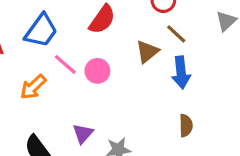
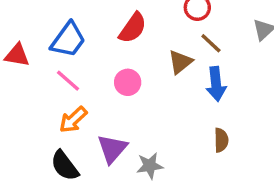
pink line: (65, 64) -> (68, 81), moved
orange arrow: (33, 87) -> (73, 120), moved
purple triangle: (83, 134) -> (112, 149), size x1.4

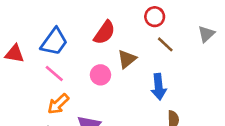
brown triangle: (180, 62) -> (127, 59), moved
blue arrow: (216, 84) -> (159, 87), moved

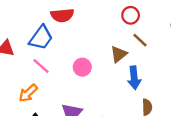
red semicircle: (104, 33) -> (62, 15), moved, turned 50
brown triangle: (127, 59) -> (119, 54), moved
orange arrow: (58, 104) -> (28, 93), moved

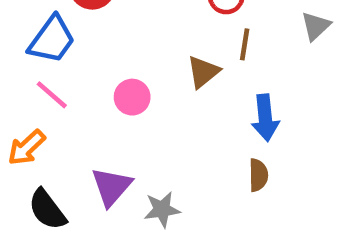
brown line: (140, 40) -> (245, 44), turned 56
blue arrow: (134, 78) -> (265, 118), moved

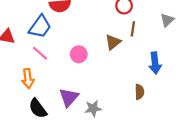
blue arrow: (265, 118) -> (155, 63), moved
orange arrow: (27, 148) -> (28, 79), turned -54

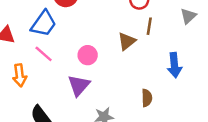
orange arrow: (28, 79) -> (20, 75), moved
brown semicircle: (140, 92) -> (147, 98), moved
purple triangle: (69, 97) -> (79, 85), moved

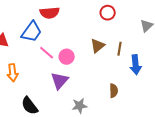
brown line: (149, 26) -> (120, 49), moved
pink line: (44, 54) -> (47, 53), moved

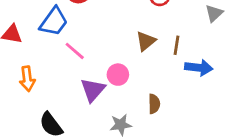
pink circle: (67, 57) -> (118, 75), moved
blue arrow: (136, 65) -> (199, 68), turned -78
brown semicircle: (114, 91) -> (154, 104), moved

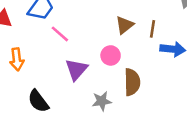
pink circle: (118, 75) -> (111, 55), moved
brown semicircle: (154, 104) -> (132, 82), size x1.5

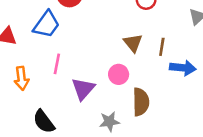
brown triangle: (125, 25) -> (133, 43), turned -30
pink line: (60, 34) -> (57, 64), moved, turned 60

